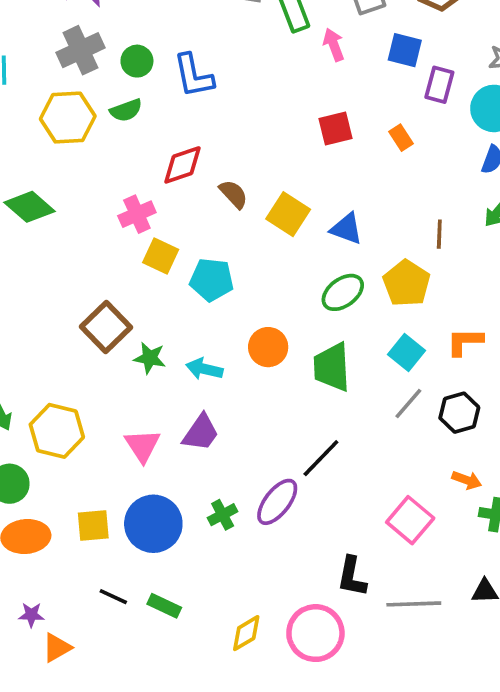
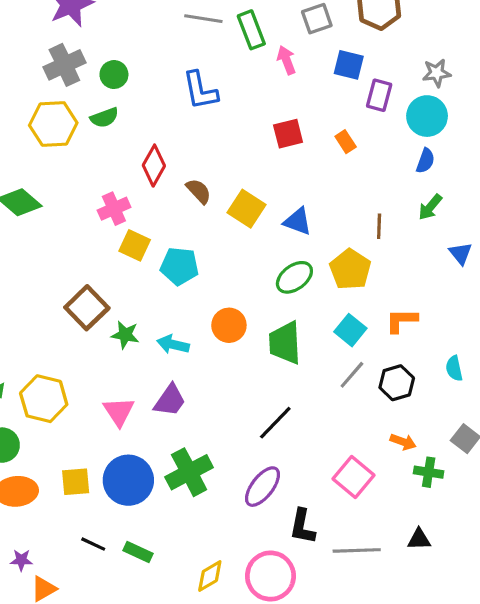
blue L-shape: (193, 76) -> (200, 90), moved
red diamond: (182, 165) -> (154, 166), turned -42
purple ellipse: (277, 502) -> (263, 487), moved
green cross: (223, 515) -> (189, 472), size x1.8

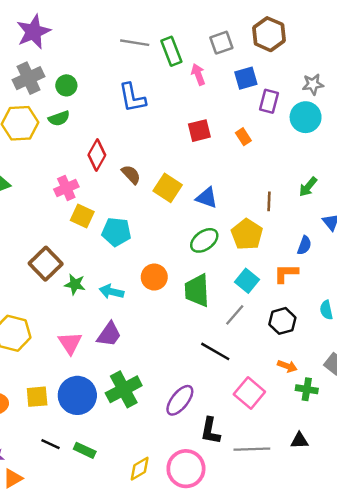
blue square: (349, 65) -> (246, 78), turned -30
blue semicircle: (425, 161) -> (304, 245), moved
gray line: (352, 375) -> (235, 315), moved
black line: (275, 423) -> (215, 351), moved, turned 76

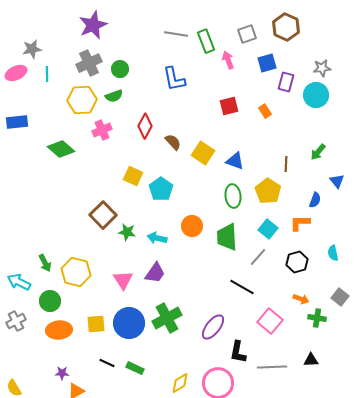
pink cross: (66, 188) -> (102, 130), moved
cyan pentagon: (116, 232) -> (161, 189), turned 30
green ellipse: (204, 240) -> (233, 196), turned -60

